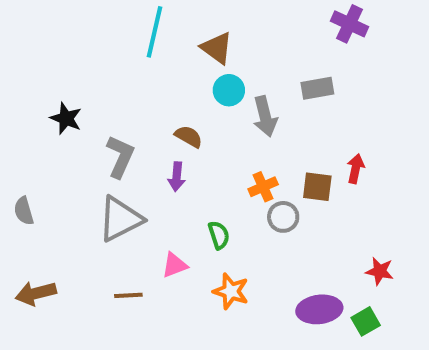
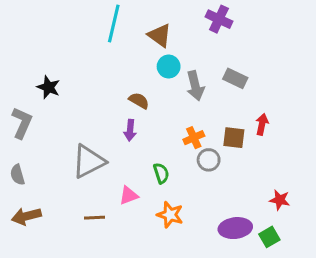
purple cross: (350, 24) -> (219, 19), moved
gray rectangle: (317, 88) -> (235, 78), moved, turned 35
gray L-shape: (120, 157) -> (22, 123), moved
gray semicircle: (24, 211) -> (17, 175), moved

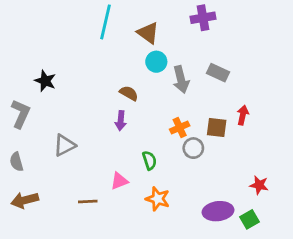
purple cross: (219, 19) -> (203, 18), turned -35
gray triangle: (89, 161) -> (64, 145), moved, size x0.7

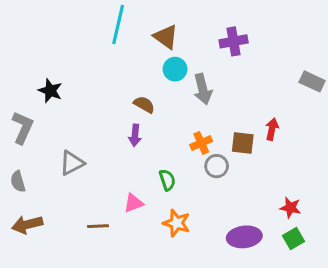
purple cross: (203, 18) -> (234, 41), moved
gray rectangle: (218, 73) -> (312, 81), moved
green square: (250, 219) -> (294, 238), moved

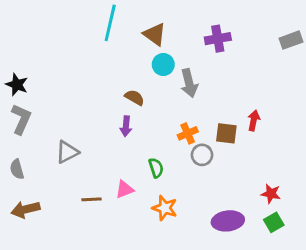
gray rectangle: (312, 81) -> (291, 40), moved, turned -45
black star: (50, 91) -> (17, 85), moved
brown line: (98, 226) -> (92, 199), moved

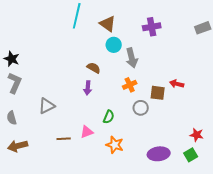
red arrow: (254, 120) -> (177, 84), turned -88
orange cross: (188, 133) -> (130, 85), moved
green semicircle: (156, 168) -> (109, 117), turned 40
red star: (271, 194) -> (197, 135), moved

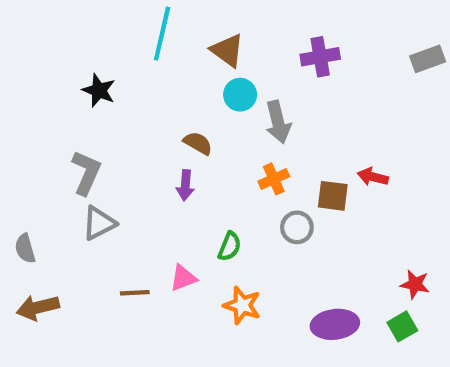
black star: (12, 59) -> (99, 90), moved
gray L-shape: (15, 83) -> (86, 173), moved

